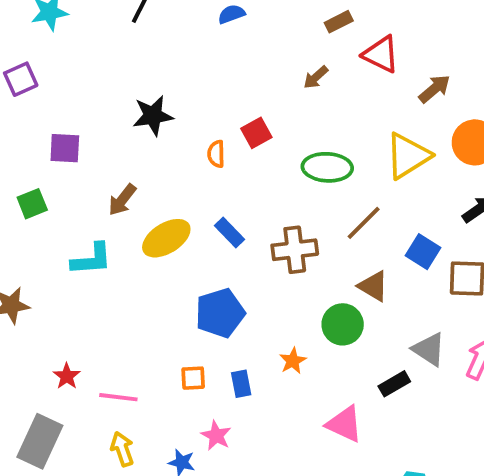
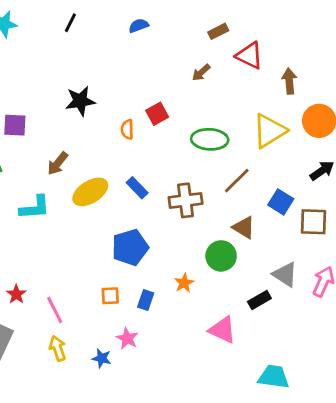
brown arrow: (435, 89) -> (289, 81), turned -55
blue rectangle: (241, 384) -> (146, 300), turned 30
pink line: (118, 397) -> (55, 310), turned 56

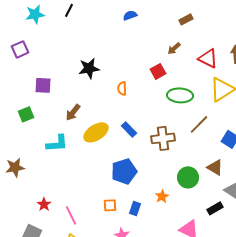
black line: (70, 23) -> (69, 10), moved
red triangle: (249, 55) -> (208, 58), moved
red square: (157, 114) -> (158, 71), moved
brown triangle: (244, 227) -> (215, 167), moved

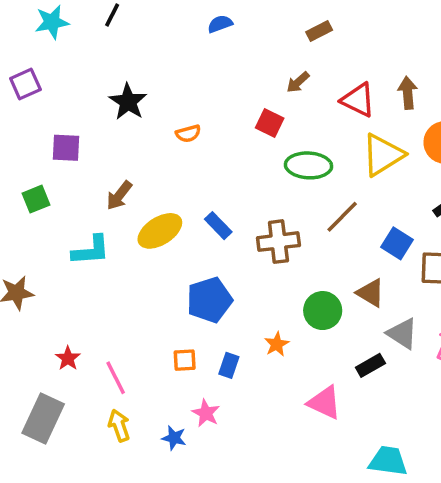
black star: (89, 68) -> (128, 102), moved, turned -30
red square: (158, 71) -> (270, 123), turned -35
orange semicircle: (122, 88) -> (188, 134), moved, turned -104

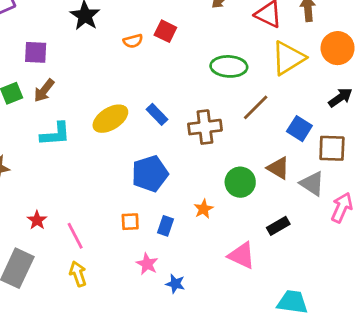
red square: (270, 123) -> (165, 31), moved
brown arrow: (119, 196) -> (44, 90), moved
gray triangle: (402, 334) -> (312, 184), moved
blue star: (174, 438) -> (175, 284), moved

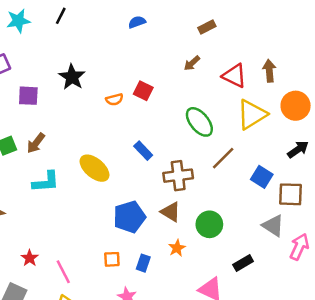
purple square: (36, 52) -> (28, 96), moved
green ellipse: (229, 66) -> (199, 122), turned 48
blue rectangle: (157, 114) -> (143, 151), moved
yellow ellipse: (110, 119) -> (94, 168), turned 72
brown triangle: (278, 168) -> (171, 212), moved

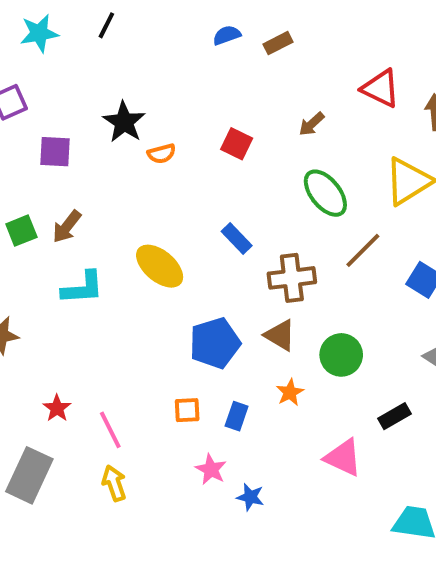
brown rectangle: (207, 27) -> (278, 43), moved
brown arrow: (192, 63) -> (312, 124), moved
red triangle: (234, 76) -> (381, 88), moved
orange semicircle: (114, 99) -> (162, 154), moved

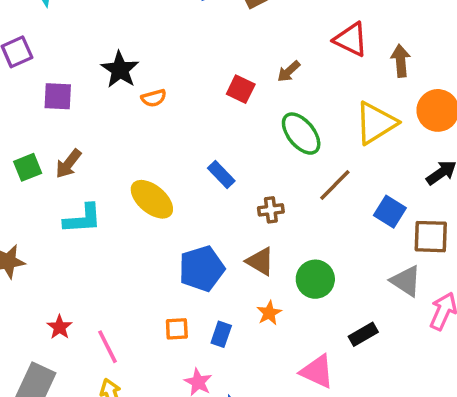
red square: (237, 144) -> (241, 89), moved
brown cross: (292, 278) -> (271, 210), size x0.6

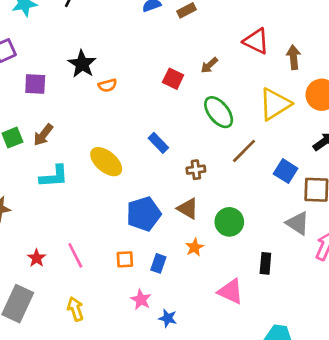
black rectangle: (363, 334) -> (265, 263), turned -55
pink line: (108, 347) -> (75, 255), moved

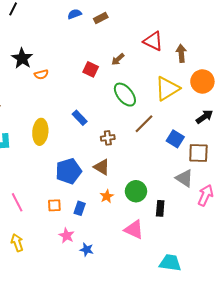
yellow ellipse: (106, 162) -> (40, 132), turned 55
green circle: (229, 222) -> (136, 191), moved

